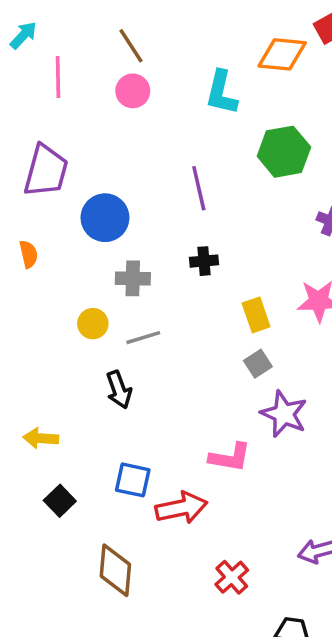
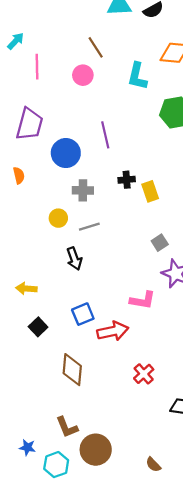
brown line: (131, 46) -> (96, 47), moved
purple line: (199, 188) -> (105, 135), moved
yellow rectangle: (256, 315) -> (150, 191), moved
blue square: (133, 480) -> (83, 314), turned -35

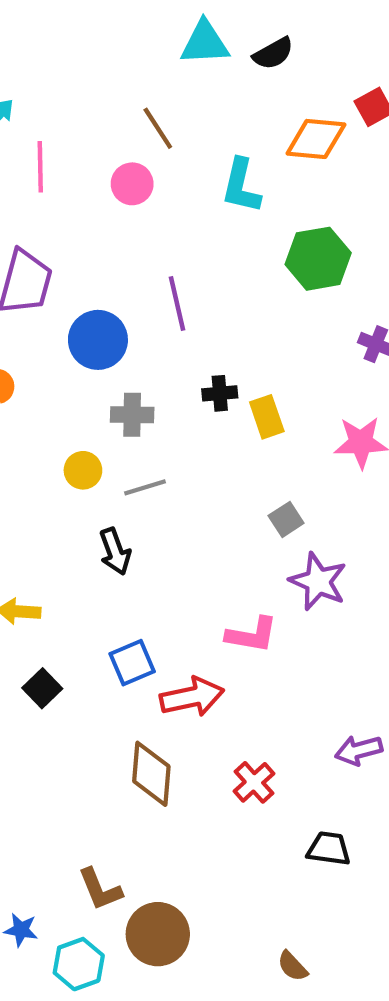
brown diamond: (72, 370) -> (151, 774), moved
brown semicircle: (153, 465) -> (292, 966), moved

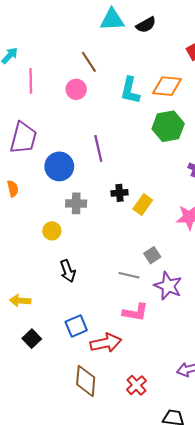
orange diamond: (316, 139) -> (167, 86), moved
yellow rectangle: (267, 417) -> (143, 204), turned 54
gray line: (145, 487) -> (129, 275), moved, turned 30

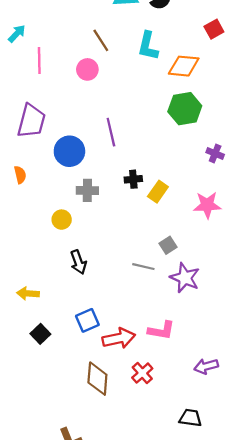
cyan L-shape: (130, 90) -> (148, 46), moved
pink L-shape: (135, 312) -> (161, 330), moved
red cross: (136, 385) -> (142, 373), moved

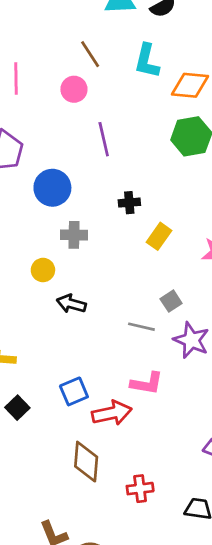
purple line: (111, 132) -> (104, 139), moved
black cross: (133, 179) -> (129, 203), moved
black arrow: (78, 262) -> (71, 304), moved, turned 125
pink L-shape: (161, 330) -> (147, 383), moved
red cross: (142, 373) -> (140, 489), moved, turned 35

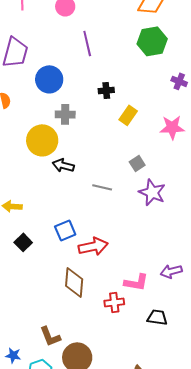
yellow circle: (43, 270) -> (42, 140), size x1.8
gray line: (141, 327) -> (102, 187), moved
pink L-shape: (147, 383) -> (136, 282), moved

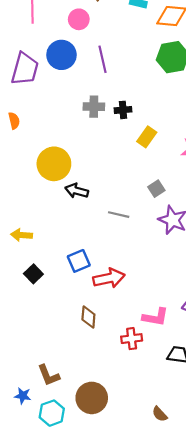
blue circle: (49, 79) -> (61, 55), moved
gray cross: (65, 114) -> (94, 107), moved
brown diamond: (74, 282) -> (88, 317), size x0.7
brown L-shape: (50, 336) -> (49, 375), moved

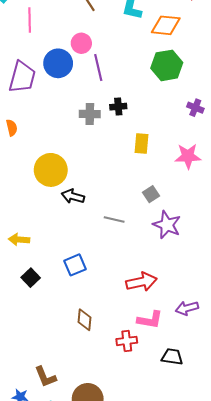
pink circle: (79, 19) -> (81, 43), moved
black cross: (123, 110) -> (118, 107), moved
yellow rectangle: (147, 137) -> (142, 144), turned -30
red arrow: (109, 278) -> (142, 282), moved

